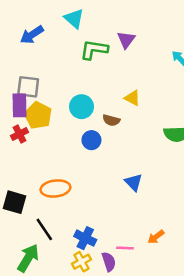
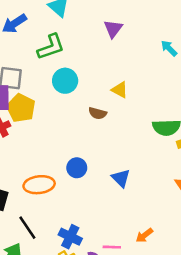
green L-shape: (94, 50) -> (51, 47), moved, turned 152
cyan circle: (82, 107) -> (65, 81), moved
blue circle: (91, 140) -> (77, 168), moved

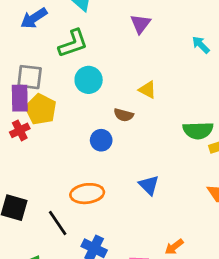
blue circle: (77, 168) -> (101, 140), moved
orange ellipse: (39, 185) -> (87, 194), moved
black line: (27, 228) -> (58, 223), moved

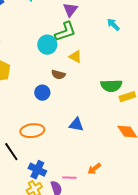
green L-shape: (73, 43) -> (65, 32), moved
cyan circle: (89, 80) -> (47, 45), moved
blue triangle: (149, 185) -> (76, 125), turned -35

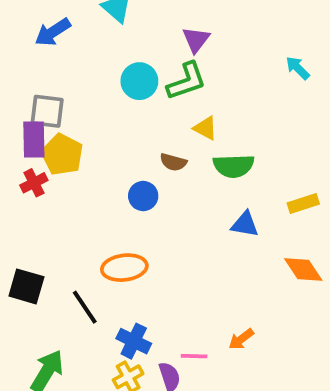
cyan arrow: (113, 25) -> (298, 68), moved
cyan circle: (47, 45) -> (139, 81), moved
green semicircle: (111, 86) -> (234, 166), moved
blue triangle: (76, 125) -> (245, 224), moved

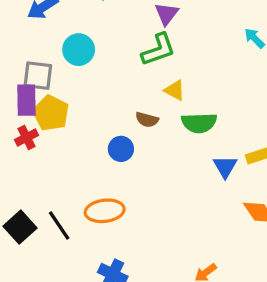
cyan circle: (139, 81) -> (79, 50), moved
blue triangle: (245, 224) -> (225, 167), moved, turned 50
black square: (26, 286) -> (20, 227), turned 32
black line: (85, 307) -> (59, 225), moved

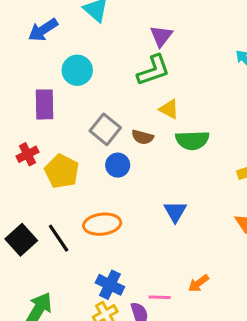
gray square: (38, 76) -> (105, 129), moved, turned 32
purple rectangle: (26, 100) -> (45, 104), moved
yellow pentagon: (51, 113) -> (62, 171), moved
blue triangle: (225, 167) -> (175, 212), moved

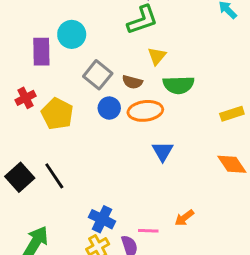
cyan circle: (77, 70) -> (72, 34), moved
yellow triangle: (169, 109) -> (157, 56), turned 42
orange ellipse: (102, 224) -> (145, 111), moved

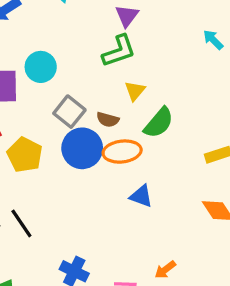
green semicircle: (179, 85) -> (159, 123), turned -48
blue circle: (109, 108) -> (82, 148), size x1.6
blue triangle: (163, 151) -> (141, 196), turned -40

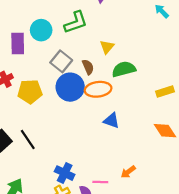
green L-shape: (119, 51) -> (76, 22), moved
brown semicircle: (108, 120) -> (88, 67), turned -128
green semicircle: (159, 123) -> (124, 69), turned -145
yellow pentagon: (25, 155) -> (30, 92), turned -30

